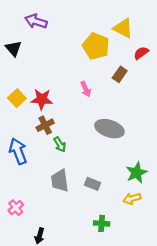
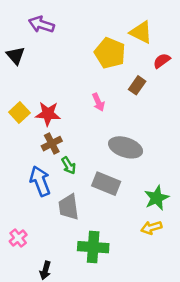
blue arrow: (18, 151) -> (40, 181), moved
gray rectangle: (93, 184) -> (106, 184), moved, size x1.5
green cross: (102, 223) -> (93, 247), moved, size x1.6

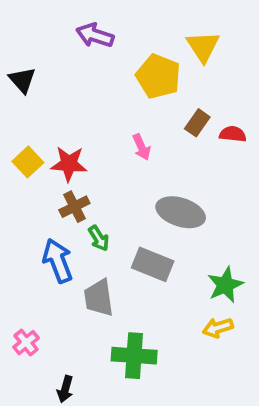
purple arrow: (41, 24) -> (95, 35), moved
yellow triangle: (141, 32) -> (203, 47), turned 30
red semicircle: (162, 61) -> (233, 134), moved, turned 42

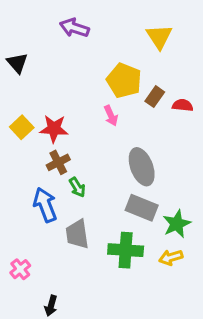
yellow pentagon: (158, 76) -> (124, 80), moved
gray ellipse: (181, 212) -> (142, 167), turned 51
gray rectangle: (153, 264) -> (142, 208), moved
green cross: (134, 356) -> (126, 250), moved

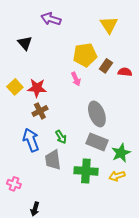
black triangle: (17, 63) -> (25, 43), moved
yellow pentagon: (124, 80) -> (85, 55), turned -30
green arrow: (77, 187) -> (61, 137), moved
pink cross: (20, 269) -> (14, 184), turned -32

